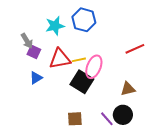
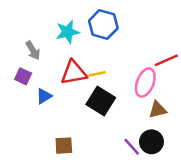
purple square: (34, 52) -> (23, 76), moved
pink ellipse: (94, 67) -> (145, 83), moved
brown square: (75, 119) -> (64, 146), moved

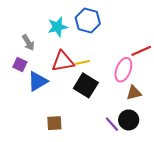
blue triangle: (44, 96) -> (38, 81), size x1.5

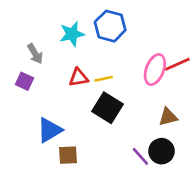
red triangle: (63, 61) -> (79, 77), size x0.7
pink ellipse: (123, 70) -> (155, 70), moved
blue triangle: (38, 81) -> (50, 130), moved

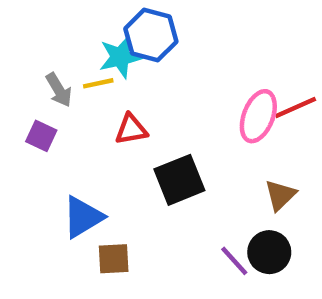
blue hexagon: (110, 26) -> (151, 35), moved
yellow line: (104, 79) -> (98, 83), moved
black square: (108, 108) -> (179, 180), turned 36
brown triangle: (168, 117) -> (280, 195), turned -30

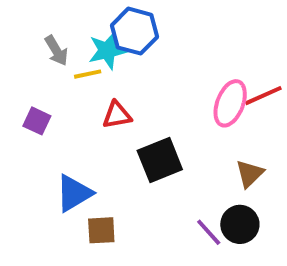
gray arrow: (59, 90) -> (56, 51), moved

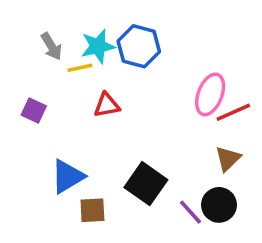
blue hexagon: (134, 31) -> (139, 46), moved
red line: (263, 96) -> (233, 112), moved
black square: (160, 160) -> (146, 184), moved, turned -33

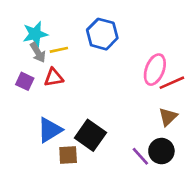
gray arrow: (51, 46) -> (38, 52), moved
cyan star: (98, 46) -> (35, 34), moved
red triangle: (107, 105) -> (54, 77), moved
black square: (146, 184) -> (90, 135), moved

